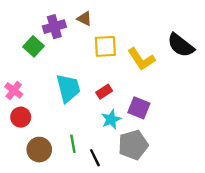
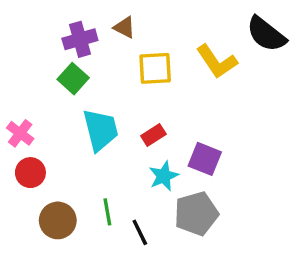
black semicircle: (181, 45) -> (266, 34), moved
green square: (33, 46) -> (73, 79), moved
yellow L-shape: (141, 59) -> (217, 61), moved

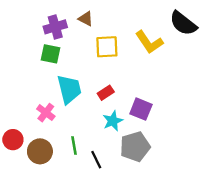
green square: (73, 79) -> (50, 54), turned -30
pink cross: (20, 133) -> (46, 113), moved
red circle: (30, 173) -> (13, 140), moved

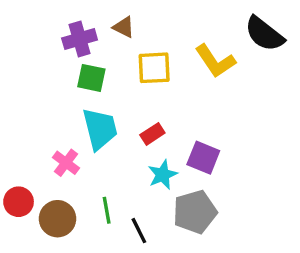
green square: (50, 54) -> (91, 78), moved

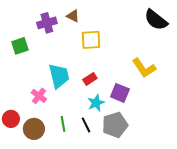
yellow L-shape: (215, 61) -> (144, 68), moved
green square: (91, 78) -> (20, 46), moved, turned -30
black line: (139, 231) -> (86, 125), moved

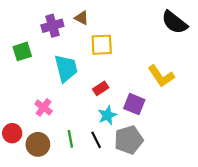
cyan trapezoid: (59, 76) -> (66, 68), moved

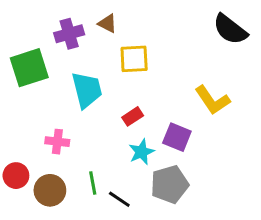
green square: (22, 51) -> (29, 68), size x1.5
pink cross: (44, 107) -> (57, 142), turned -30
black line: (96, 140) -> (119, 199), moved, turned -30

